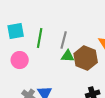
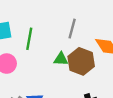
gray line: (64, 40) -> (72, 29), moved

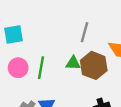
green line: (29, 39) -> (41, 68), moved

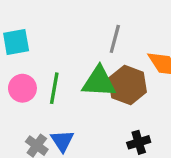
green triangle: (73, 63) -> (99, 82), size x1.6

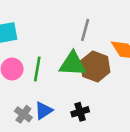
blue triangle: (62, 141) -> (44, 111), turned 30
black cross: (139, 142) -> (80, 112), moved

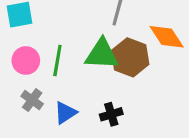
gray cross: (23, 114) -> (32, 100), moved

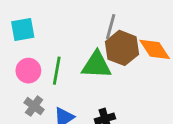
brown hexagon: (130, 57) -> (122, 48), moved

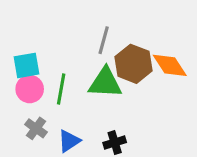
gray line: (111, 27) -> (104, 40), moved
cyan square: (23, 29) -> (27, 65), moved

